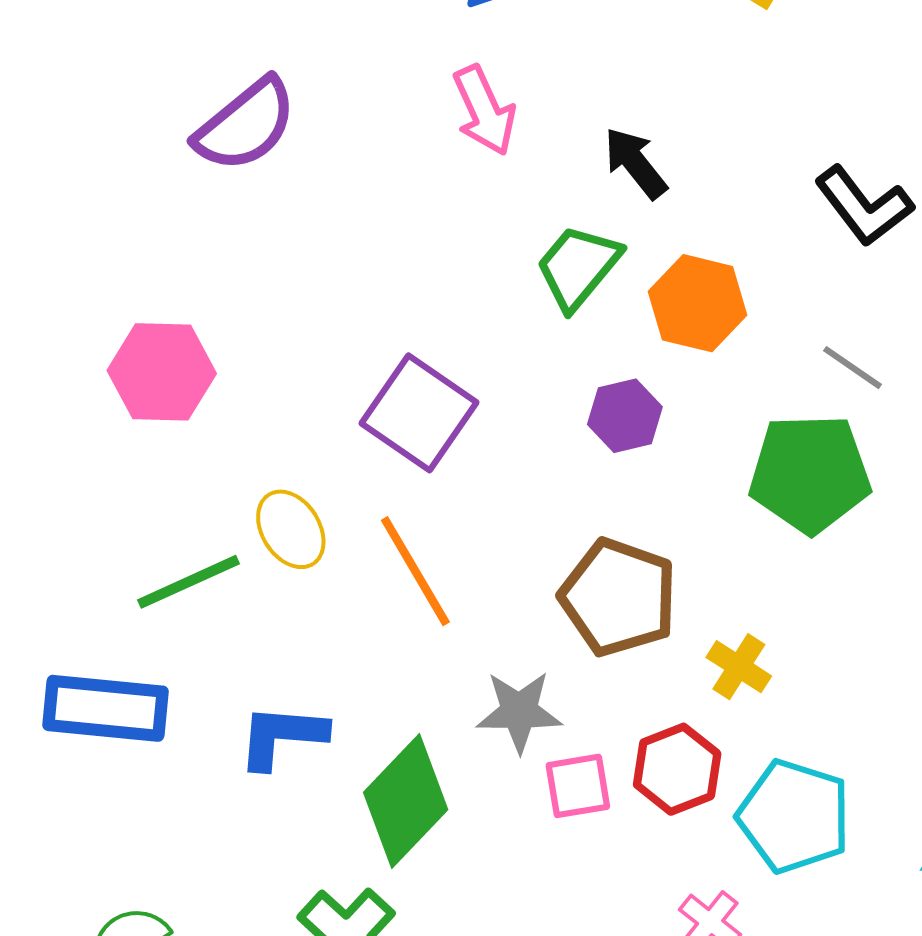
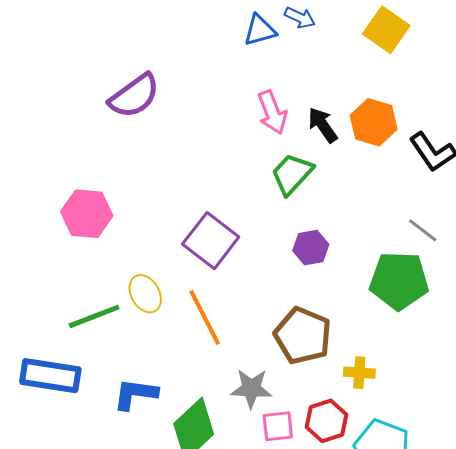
pink arrow: (484, 110) -> (272, 112), moved
orange hexagon: (698, 303) -> (374, 122), moved
yellow cross: (739, 667) -> (359, 373), turned -32

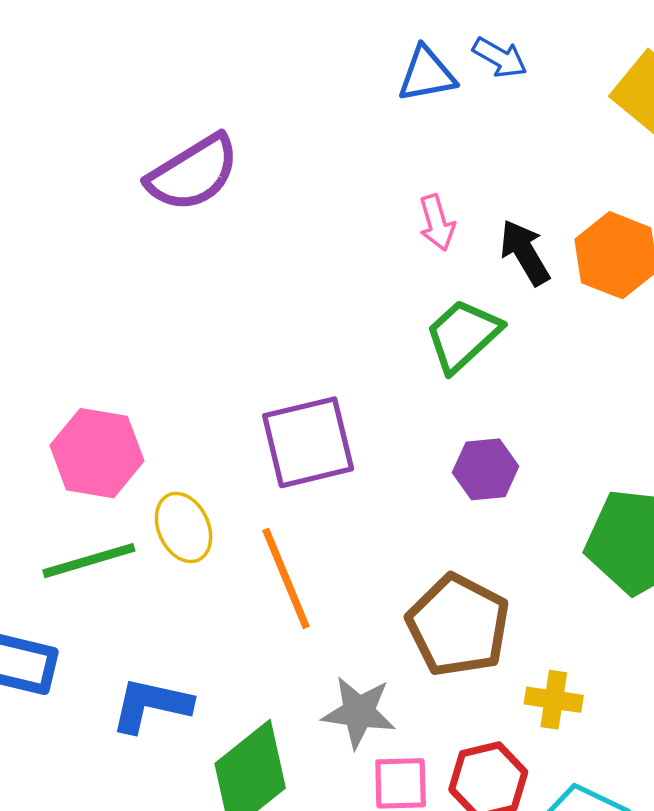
pink arrow: (272, 112) -> (437, 223), size x0.7
pink hexagon: (87, 214) -> (97, 453), moved
purple square: (211, 241) -> (308, 442), turned 34

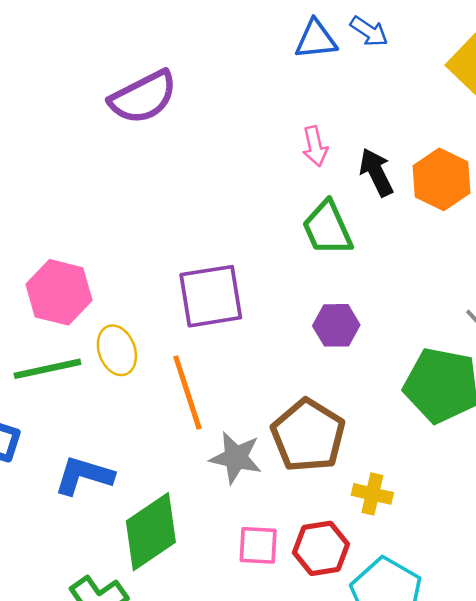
green trapezoid: (463, 335) -> (327, 228), turned -76
gray star: (359, 712) -> (236, 458), moved

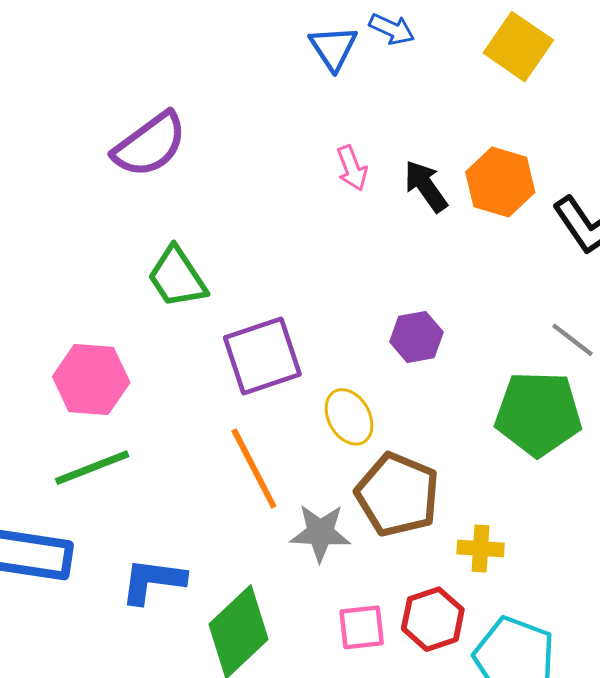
blue triangle: (316, 39) -> (333, 48), turned -48
green trapezoid: (327, 228) -> (177, 277), moved
purple hexagon: (336, 325) -> (416, 337), moved
yellow ellipse: (117, 350) -> (349, 417), moved

